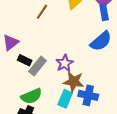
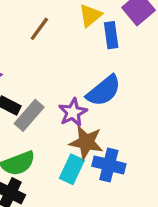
blue rectangle: (104, 12) -> (111, 35), moved
blue semicircle: (101, 41) -> (104, 91), moved

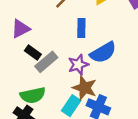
blue rectangle: (111, 35) -> (81, 28), moved

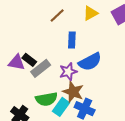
purple triangle: (21, 29) -> (17, 63), moved, turned 36
green semicircle: (33, 95) -> (46, 99), moved

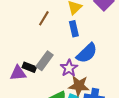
blue rectangle: (72, 40) -> (74, 29), moved
gray rectangle: (41, 68) -> (45, 61), moved

